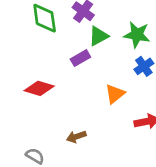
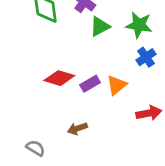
purple rectangle: (80, 58) -> (90, 84), moved
red diamond: (39, 88) -> (59, 78), moved

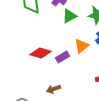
orange triangle: (117, 85) -> (81, 46), moved

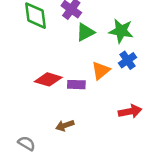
purple rectangle: (62, 57) -> (76, 85), turned 32

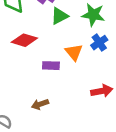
orange triangle: (101, 71) -> (74, 52), turned -30
red diamond: (48, 79) -> (24, 40), moved

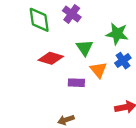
green triangle: (59, 16) -> (85, 48), moved, turned -36

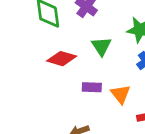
orange triangle: (98, 70) -> (121, 94), moved

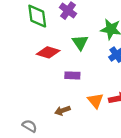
orange triangle: (121, 94) -> (95, 101), moved

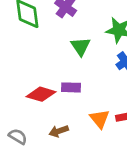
red diamond: (48, 52) -> (41, 94), moved
gray semicircle: (30, 126) -> (18, 137), moved

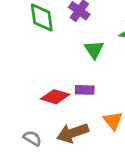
brown arrow: (59, 131) -> (73, 133), size x1.6

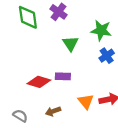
brown arrow: (73, 133) -> (53, 111), size x0.6

